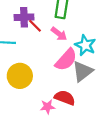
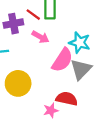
red line: (35, 26) -> (33, 15), moved
pink arrow: (59, 34) -> (40, 37), moved

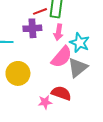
red line: (33, 15) -> (40, 11), turned -64
purple cross: (13, 24) -> (32, 28), moved
pink arrow: (40, 37) -> (58, 32), moved, turned 63

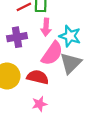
purple cross: (32, 28) -> (17, 37), moved
red semicircle: (61, 93) -> (38, 77), moved

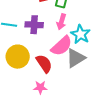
red semicircle: (38, 77) -> (44, 64), turned 30

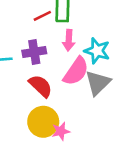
yellow circle: (18, 57) -> (43, 122), moved
red semicircle: (44, 64) -> (41, 86), moved

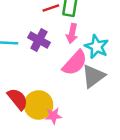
purple cross: (34, 52) -> (39, 40), turned 30
red semicircle: (41, 86) -> (18, 99), moved

